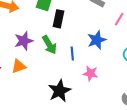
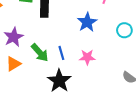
green arrow: (49, 45) -> (40, 53), moved
blue line: (72, 53) -> (61, 53), moved

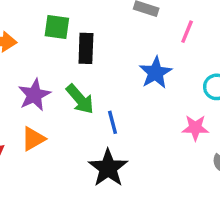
green arrow: (40, 53) -> (80, 99), moved
pink star: (87, 57) -> (195, 128), moved

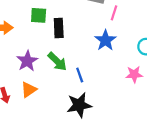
pink line: (187, 32) -> (114, 13), moved
black star: (108, 168) -> (79, 105), turned 30

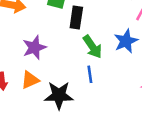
green arrow: (57, 61) -> (92, 47), moved
black star: (79, 105) -> (59, 95), moved

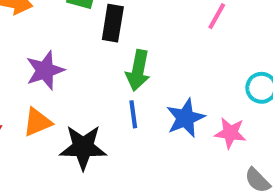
blue star: (126, 41) -> (185, 118), moved
green arrow: (92, 47) -> (138, 70), turned 45

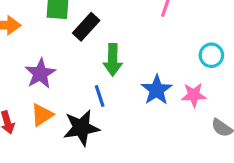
black rectangle: (113, 23) -> (86, 27), turned 44
blue line: (133, 114) -> (100, 96), moved

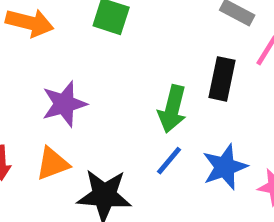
black rectangle: (86, 27) -> (222, 79), moved, turned -44
blue line: (100, 96) -> (169, 161), moved, turned 45

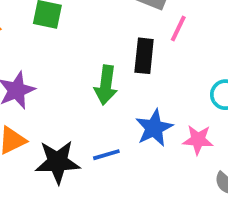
blue line: (169, 161) -> (106, 155), moved, turned 40

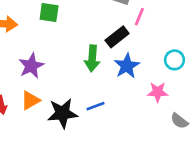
black rectangle: (144, 56) -> (117, 37), turned 50
blue star: (154, 128) -> (127, 66), moved

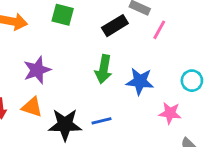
black rectangle: (117, 37) -> (115, 26), moved
blue star: (127, 66) -> (140, 81), turned 30
orange triangle: (30, 100) -> (32, 107), turned 42

